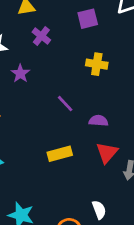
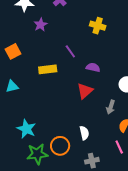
red triangle: (107, 153) -> (85, 91), moved
yellow rectangle: (60, 154) -> (48, 69), moved

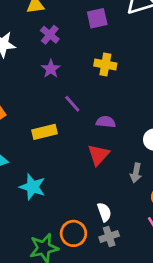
purple star: (41, 25) -> (51, 69), moved
cyan star: (26, 129) -> (32, 187), moved
gray cross: (92, 161) -> (109, 236), moved

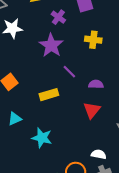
purple cross: (50, 35) -> (58, 17), moved
purple star: (51, 69) -> (51, 45), size x1.6
white semicircle: (104, 212) -> (99, 154), turned -56

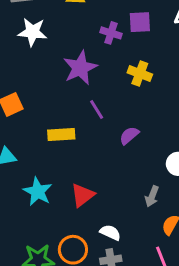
purple cross: (58, 17) -> (111, 33), moved, turned -32
purple semicircle: (96, 84) -> (129, 135), turned -56
red triangle: (92, 110) -> (83, 195), moved

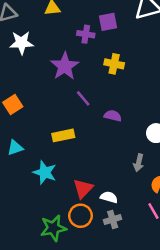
yellow rectangle: (61, 135) -> (63, 135), moved
purple semicircle: (129, 135) -> (113, 116), turned 63
red triangle: (83, 195) -> (83, 189), moved

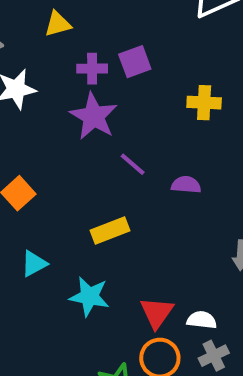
purple square: (108, 22) -> (135, 62), moved
purple cross: (86, 34) -> (92, 69), moved
yellow cross: (114, 64) -> (204, 103), moved

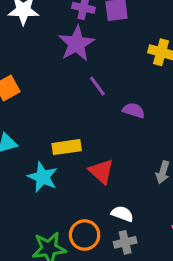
yellow rectangle: (110, 231) -> (67, 147), moved
red triangle: (157, 313) -> (101, 171), moved, turned -36

